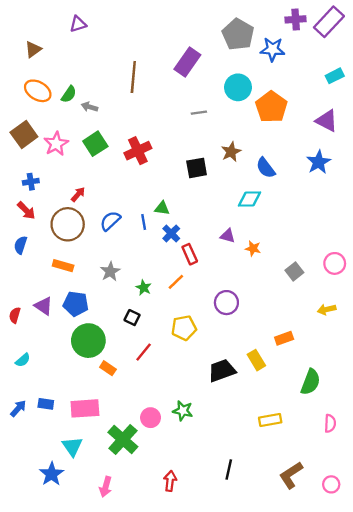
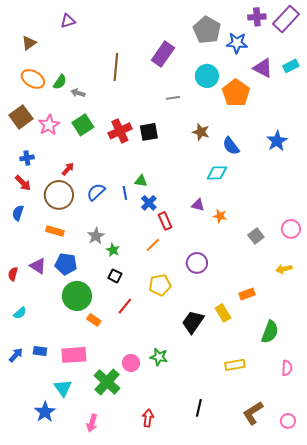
purple triangle: (327, 121) -> (263, 68), moved
brown star: (231, 152) -> (201, 132), turned -30
black square: (197, 168) -> (149, 132), moved
green star: (144, 288) -> (113, 250), moved
black trapezoid: (222, 370) -> (193, 322), turned -35

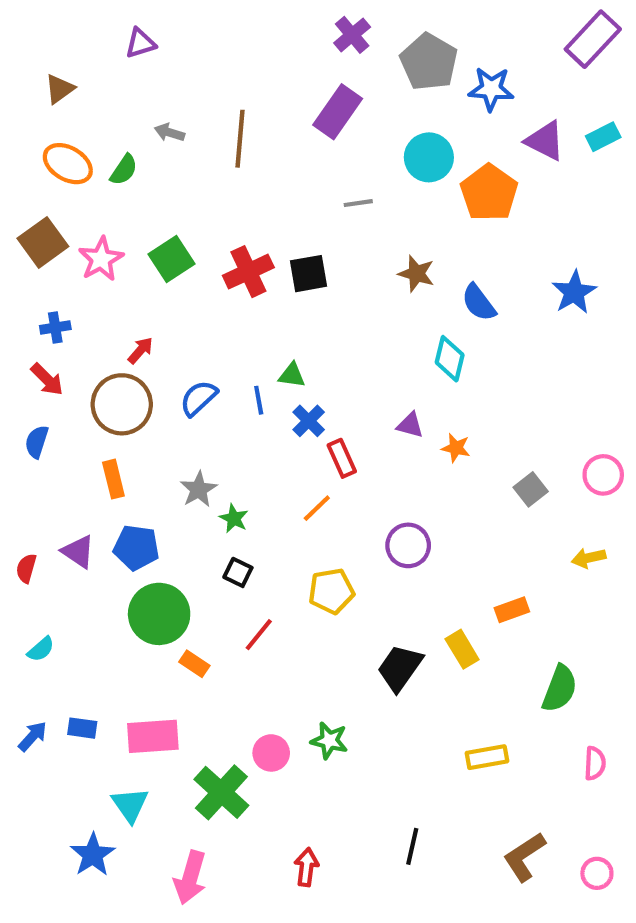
purple cross: (257, 17) -> (352, 35), moved, turned -36
gray arrow: (78, 93) -> (169, 132), moved
cyan diamond: (217, 173) -> (450, 359), turned -75
orange rectangle: (55, 231) -> (113, 479), turned 60
pink arrow: (92, 423) -> (190, 877), size x1.4

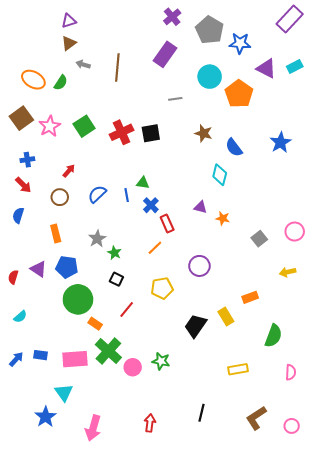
brown triangle: (59, 89) -> (69, 43), moved
brown circle: (122, 404) -> (60, 197), size x0.6
green cross: (221, 792) -> (108, 351), moved

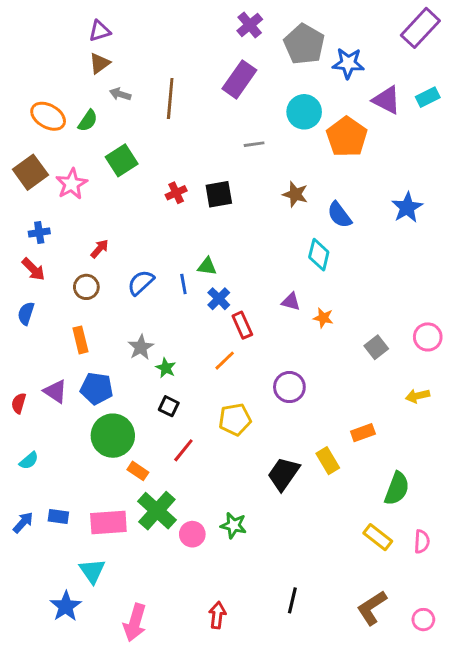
green square: (84, 126) -> (122, 160), moved
red cross: (122, 132) -> (176, 193), size x0.6
yellow rectangle: (238, 369) -> (378, 537), moved, turned 48

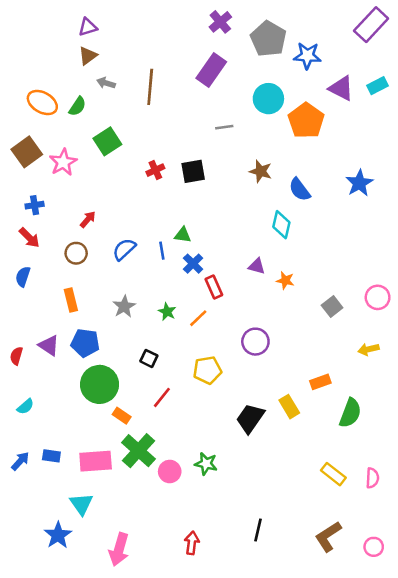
green star: (166, 368) -> (167, 312), moved
green semicircle: (397, 489) -> (350, 413), moved

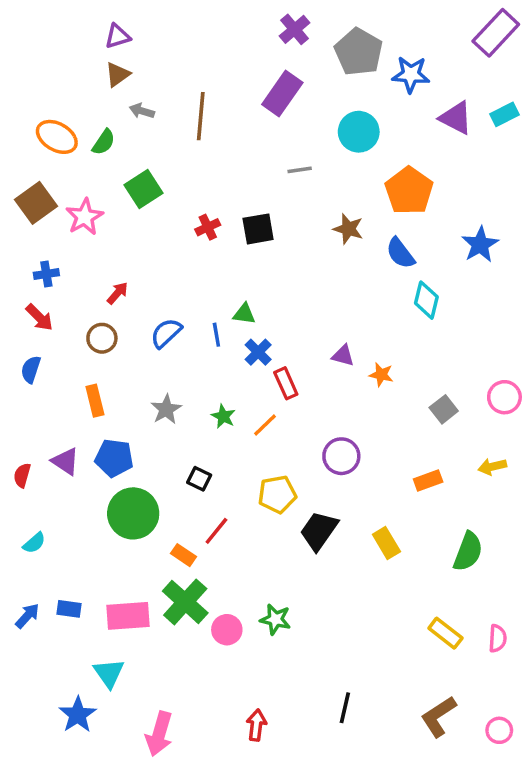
orange pentagon: (306, 121) -> (409, 191), moved
cyan diamond: (281, 225) -> (426, 300), moved
orange rectangle: (320, 382) -> (428, 480), moved
orange rectangle: (122, 416) -> (183, 555), moved
black trapezoid: (250, 418) -> (319, 531), moved

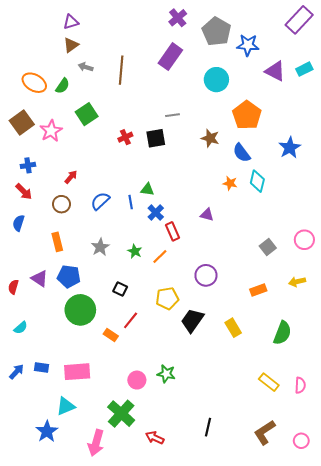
gray line: (300, 170) -> (172, 115), moved
orange star: (381, 375) -> (230, 183), moved
green cross: (185, 602) -> (121, 414), moved
cyan triangle: (109, 673) -> (66, 406), turned 42
red arrow: (256, 725) -> (155, 438), turned -72

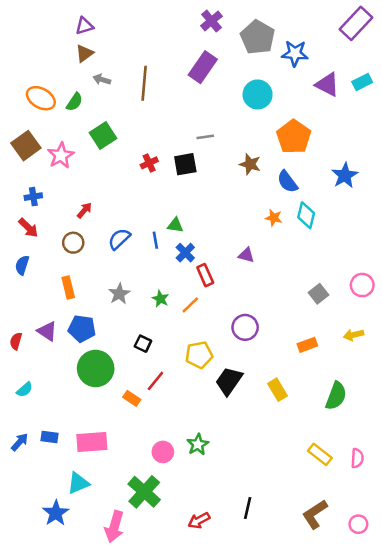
green star: (166, 374) -> (198, 444), turned 30
red arrow: (155, 438) -> (199, 520), moved, turned -54

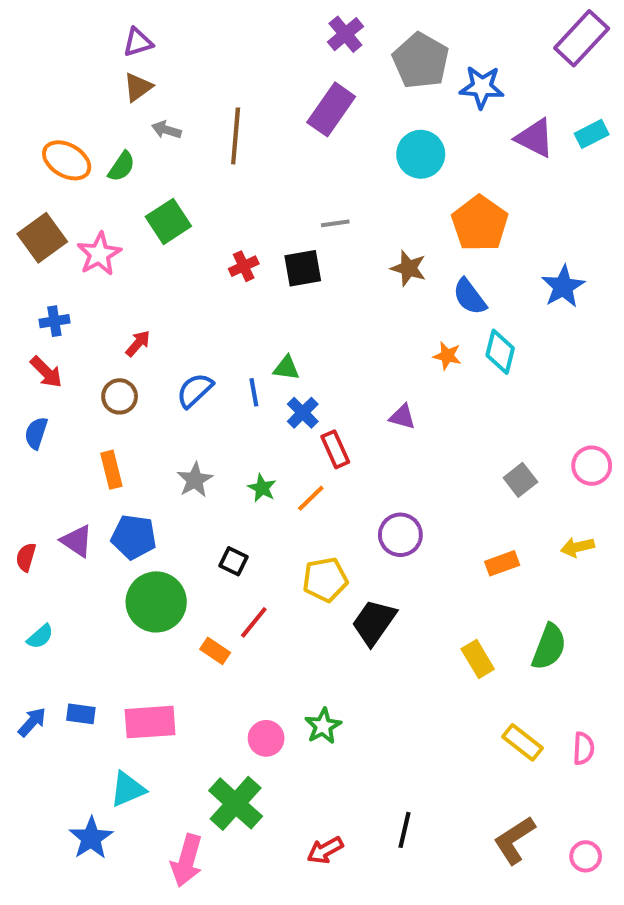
yellow rectangle: (277, 390) -> (478, 659), moved

